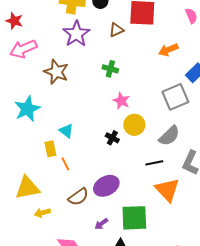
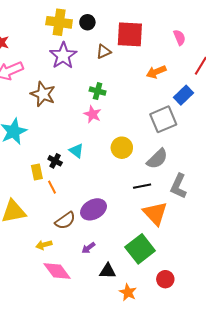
pink star: (121, 101) -> (92, 114), moved
cyan triangle: (66, 131) -> (76, 151), moved
black cross: (112, 138) -> (55, 161), moved
yellow arrow: (42, 213) -> (44, 245), moved
green square: (134, 218) -> (140, 249), moved, turned -36

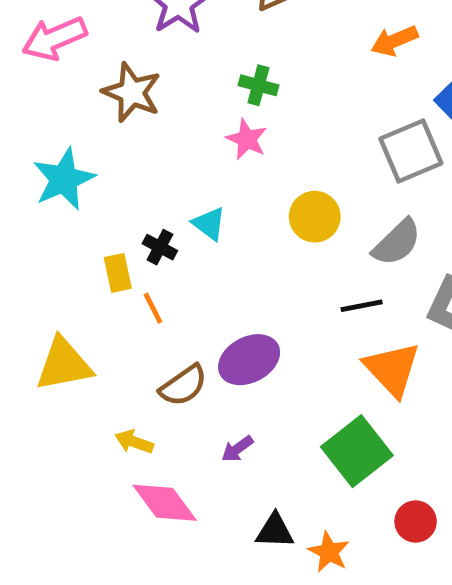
yellow arrow: (44, 245) -> (134, 442), turned 35
black triangle: (108, 271) -> (275, 531), moved

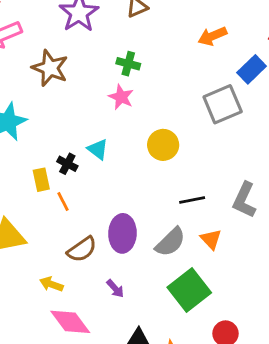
gray semicircle: (397, 242) -> (170, 242), moved
purple ellipse: (249, 360) -> (122, 233), turned -60
orange triangle: (392, 369) -> (211, 239), size x0.6
purple arrow: (237, 449) -> (115, 289), turned -96

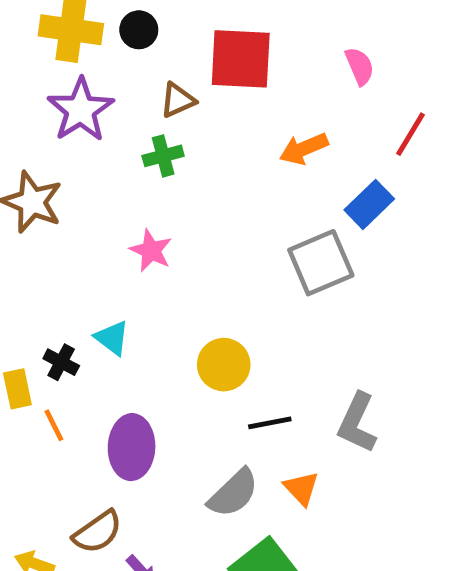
green cross: (128, 64) -> (163, 156), moved, turned -30
yellow circle: (163, 145) -> (224, 365), moved
purple ellipse: (122, 233) -> (132, 447), moved
brown semicircle: (82, 249) -> (98, 532), moved

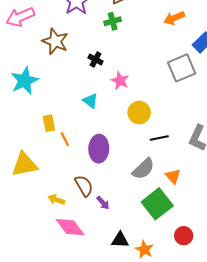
pink star: (151, 251) -> (120, 81), moved
black cross: (61, 362) -> (96, 59), moved
orange triangle: (301, 488) -> (173, 176), moved
brown semicircle: (98, 532) -> (84, 186), turned -85

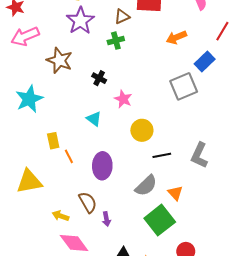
purple arrow: (103, 203) -> (106, 219), turned 32

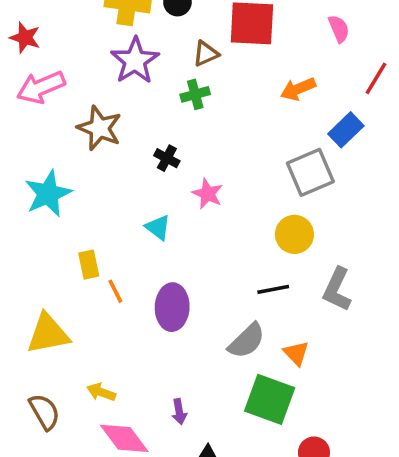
yellow circle: (142, 130) -> (294, 234), moved
brown semicircle: (88, 202) -> (44, 412), moved
purple arrow: (106, 219) -> (179, 412), moved
green square: (160, 220) -> (270, 399), turned -32

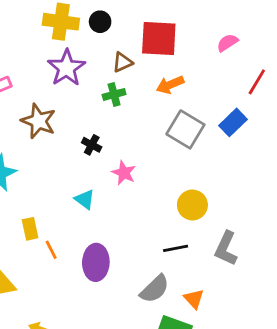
pink semicircle: (339, 29) -> (227, 43), turned -100
orange arrow: (298, 89) -> (170, 85), moved
gray square: (310, 172) -> (185, 129), moved, turned -36

